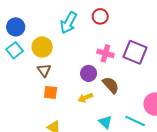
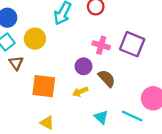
brown triangle: (44, 70) -> (16, 63), moved
orange square: (51, 92) -> (44, 86), size x1.6

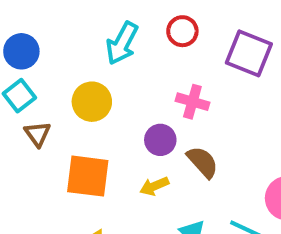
yellow circle: (35, 39) -> (92, 102), moved
purple square: (132, 44) -> (249, 53), moved

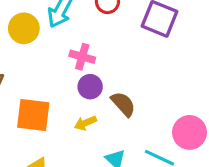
yellow circle: (92, 102) -> (24, 28), moved
pink cross: (192, 102) -> (82, 57), moved

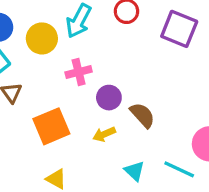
pink cross: (82, 57) -> (79, 72), moved, turned -30
orange square: (33, 115) -> (51, 126), turned -30

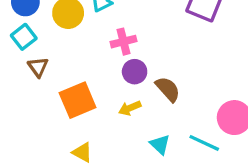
pink cross: (79, 72) -> (123, 42), moved

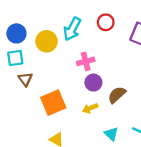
cyan square: (24, 37) -> (15, 58), turned 30
brown semicircle: (168, 89) -> (117, 95), turned -90

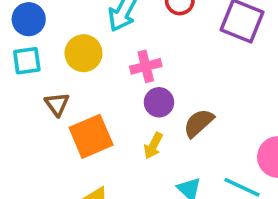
yellow circle: (47, 41) -> (83, 53), moved
brown triangle: (25, 79) -> (57, 104), moved
yellow arrow: (90, 108) -> (153, 146), turned -40

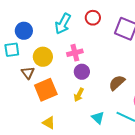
blue circle: (29, 19) -> (24, 31), moved
yellow circle: (83, 53) -> (43, 57), moved
brown semicircle: (199, 123) -> (117, 83), moved

